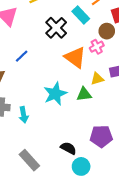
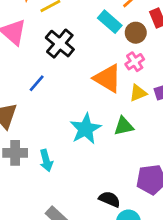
black cross: (56, 28) -> (60, 44), moved
brown circle: (107, 31) -> (136, 33), moved
yellow triangle: (97, 79) -> (138, 93), moved

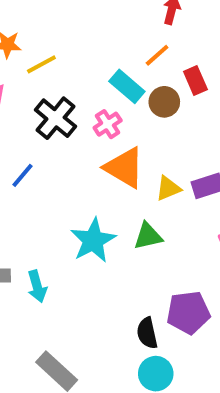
pink cross: (135, 62) -> (108, 124), moved
black semicircle: (110, 199) -> (147, 333), moved, turned -125

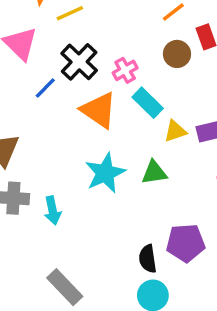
cyan rectangle: (127, 86) -> (148, 103), moved
orange triangle: (124, 168) -> (99, 110), moved
blue line: (22, 175) -> (45, 88), moved

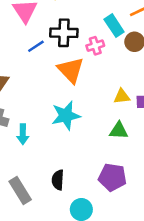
black cross: (79, 62) -> (64, 33), turned 36
cyan rectangle: (148, 103) -> (114, 26), moved
green triangle: (154, 173) -> (119, 131), moved
black semicircle: (148, 259) -> (58, 180), moved

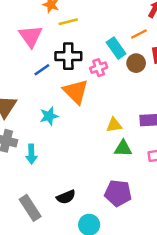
yellow triangle: (122, 96) -> (114, 125), moved
cyan star: (66, 116) -> (49, 116), moved, size x0.7
black semicircle: (58, 180) -> (66, 197), turned -114

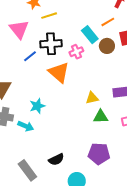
cyan star: (49, 116) -> (37, 106), moved
cyan arrow: (31, 154) -> (26, 126), turned -63

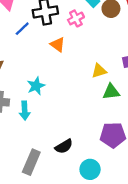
orange triangle: (59, 72) -> (58, 45), size x0.6
cyan arrow: (26, 126) -> (25, 111), turned 70
gray rectangle: (27, 170) -> (31, 162), turned 65

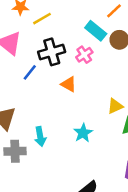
cyan star: (36, 86) -> (83, 133), moved
cyan arrow: (25, 111) -> (40, 137), moved

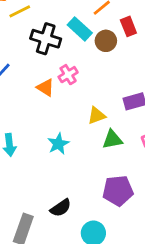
black cross: (52, 52) -> (46, 39), moved, turned 30
pink cross: (84, 55) -> (68, 75), moved

